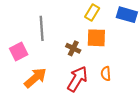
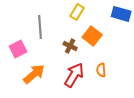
yellow rectangle: (92, 13) -> (77, 12), moved
orange square: (96, 38) -> (92, 36), turned 36

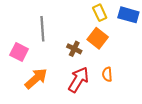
yellow rectangle: (77, 12) -> (100, 13), moved, turned -56
pink square: (18, 49) -> (19, 52), turned -36

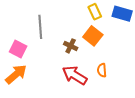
orange arrow: (36, 79) -> (16, 74), moved
red arrow: (79, 80) -> (75, 75), turned -90

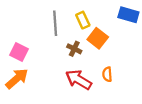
yellow rectangle: (95, 12) -> (83, 20), moved
gray line: (40, 27) -> (55, 23), moved

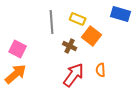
yellow rectangle: (83, 20) -> (78, 19), turned -42
red arrow: (79, 80) -> (74, 75), turned 95

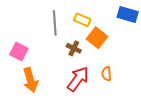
orange arrow: (16, 74) -> (30, 80), moved, turned 115

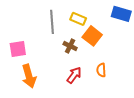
pink square: (19, 52) -> (18, 49), turned -36
red arrow: (78, 79) -> (74, 75), size x0.7

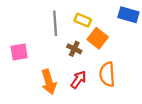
orange semicircle: (101, 70) -> (107, 74), size x1.6
orange arrow: (29, 76) -> (49, 82), moved

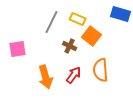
gray line: (55, 23) -> (52, 22), turned 30

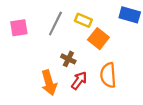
brown cross: (70, 46) -> (68, 59), moved
pink square: (18, 49) -> (19, 28), moved

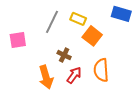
pink square: (19, 28) -> (18, 40), moved

